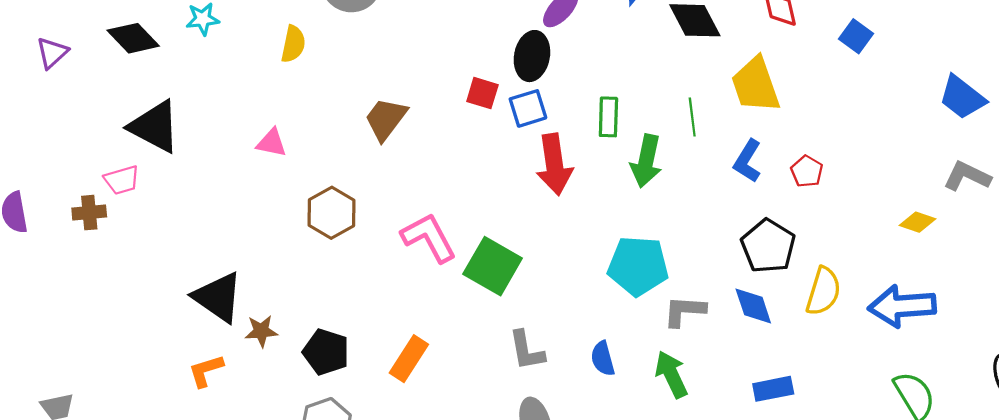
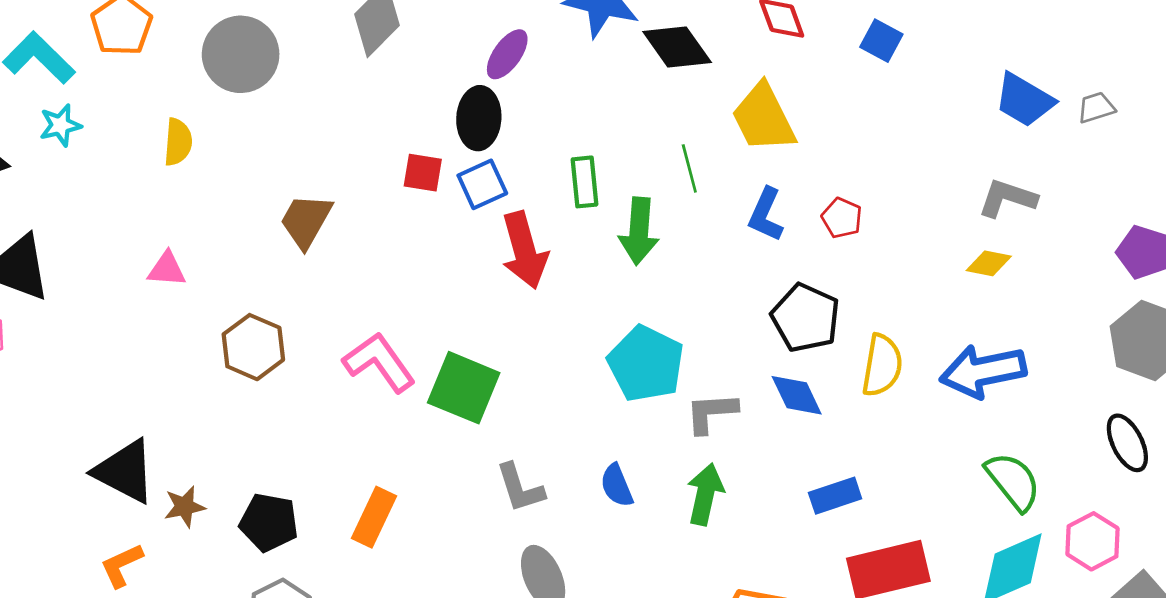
gray L-shape: (967, 176) -> (1007, 198), moved
cyan pentagon: (638, 266) -> (646, 364), turned 30
green arrow: (671, 374) -> (705, 494), turned 45

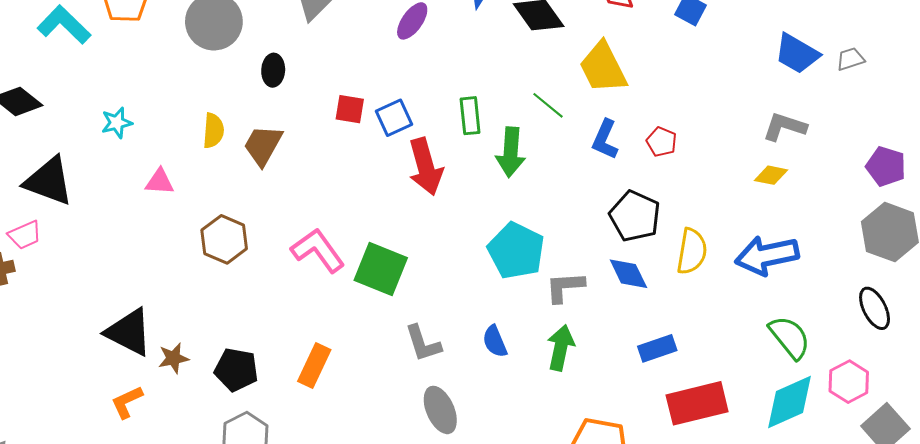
black ellipse: (479, 118) -> (273, 70), moved, size x0.7
cyan star: (60, 125) -> (117, 123), moved
yellow semicircle: (178, 142) -> (213, 131), moved
green line: (689, 168) -> (548, 105), turned -36

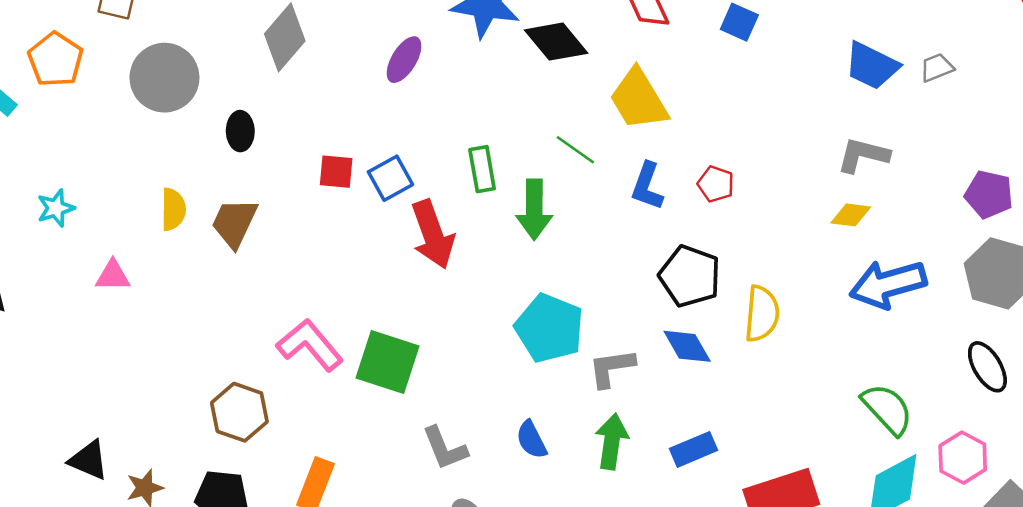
brown hexagon: (224, 239) -> (239, 412), moved
blue arrow: (767, 255) -> (888, 284), moved
black triangle: (129, 332) -> (89, 460), size x0.7
blue rectangle: (657, 348) -> (693, 449), moved

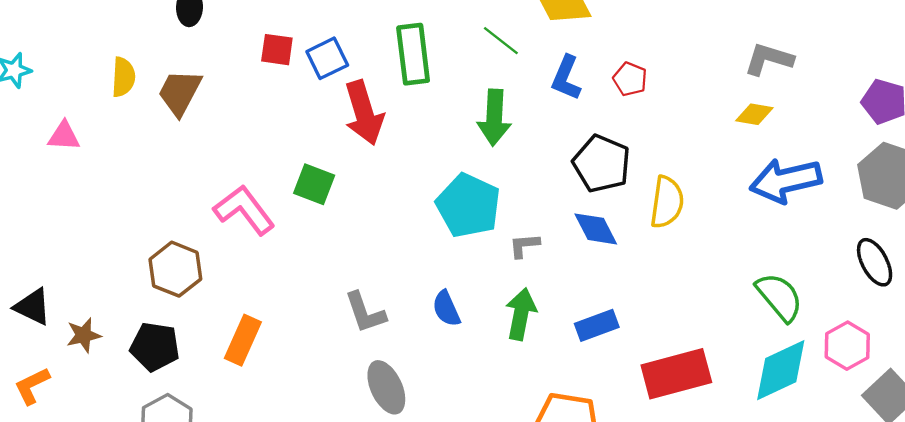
green rectangle: (482, 169) -> (413, 54), size x1.4
green arrow: (534, 210) -> (494, 118), moved
green square: (387, 362) -> (314, 184), moved, size x0.7
gray L-shape: (612, 368) -> (524, 245), size x0.7

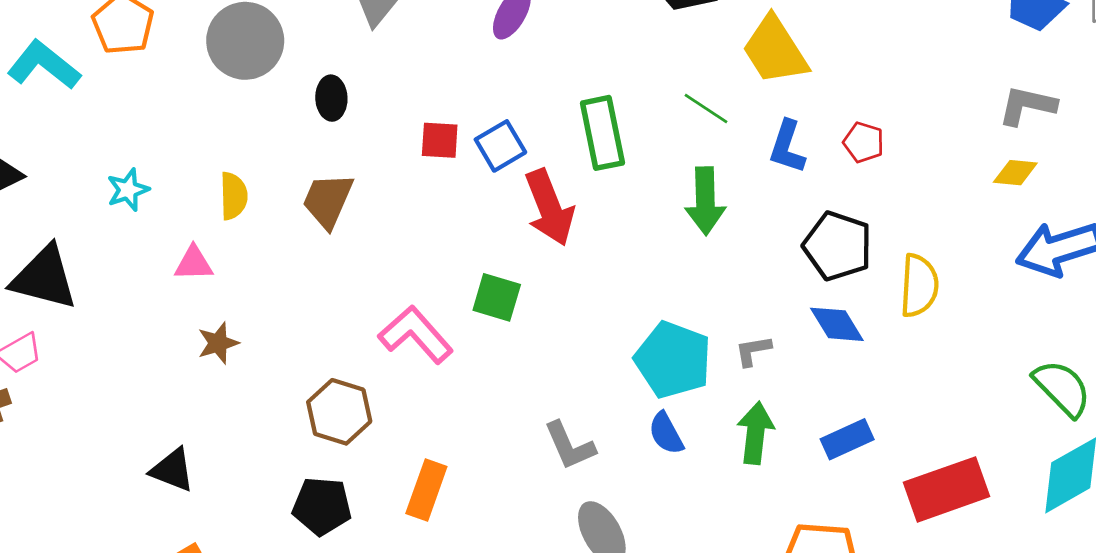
yellow semicircle: (123, 77) -> (233, 196), moved
cyan pentagon: (468, 206) -> (673, 360), moved
brown star: (84, 335) -> (218, 343), moved

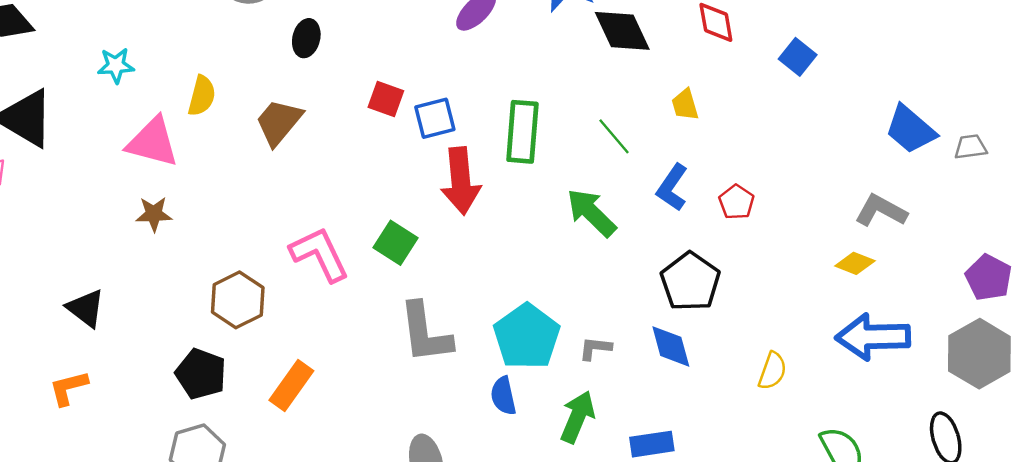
yellow trapezoid: (775, 50) -> (685, 105), size x0.5
green arrow: (705, 201) -> (591, 213), turned 120
pink triangle: (194, 263) -> (153, 142), size x1.6
yellow semicircle: (919, 286) -> (772, 371), moved, size x0.7
gray L-shape: (570, 446) -> (425, 333), moved, size x1.4

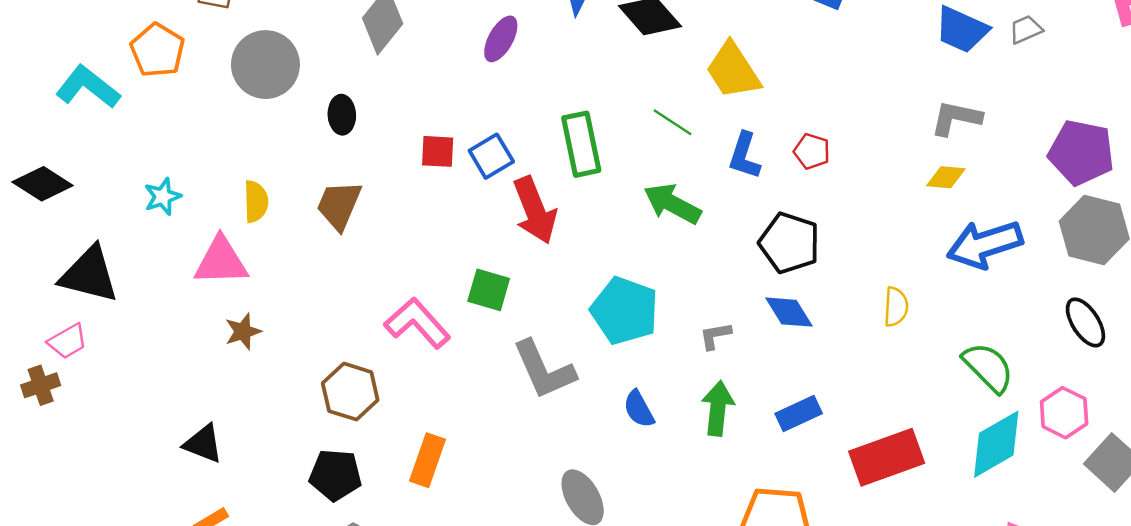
yellow trapezoid: (685, 105) -> (733, 71), size x1.8
purple pentagon: (989, 277) -> (1081, 153), size x1.4
cyan pentagon: (527, 337) -> (625, 311), moved

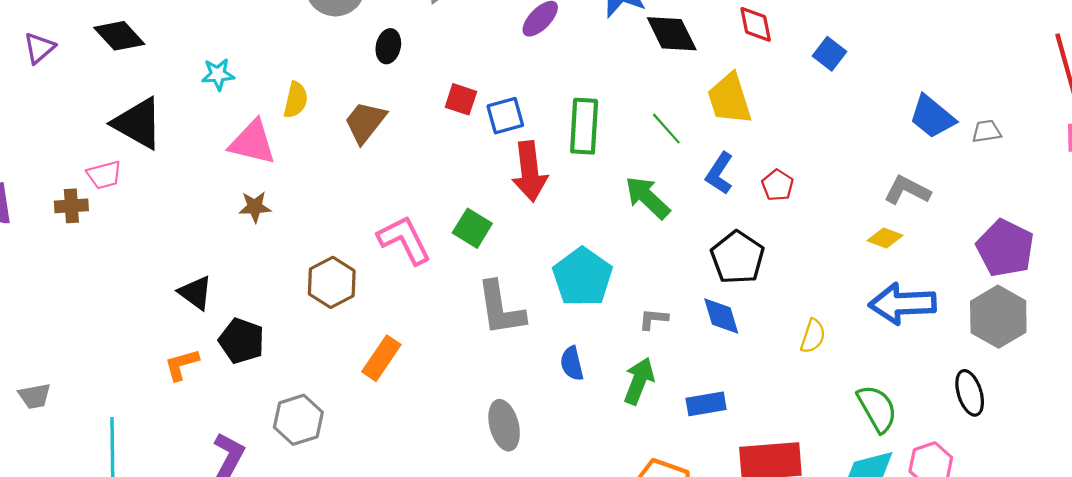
black pentagon: (335, 475) -> (242, 341), moved

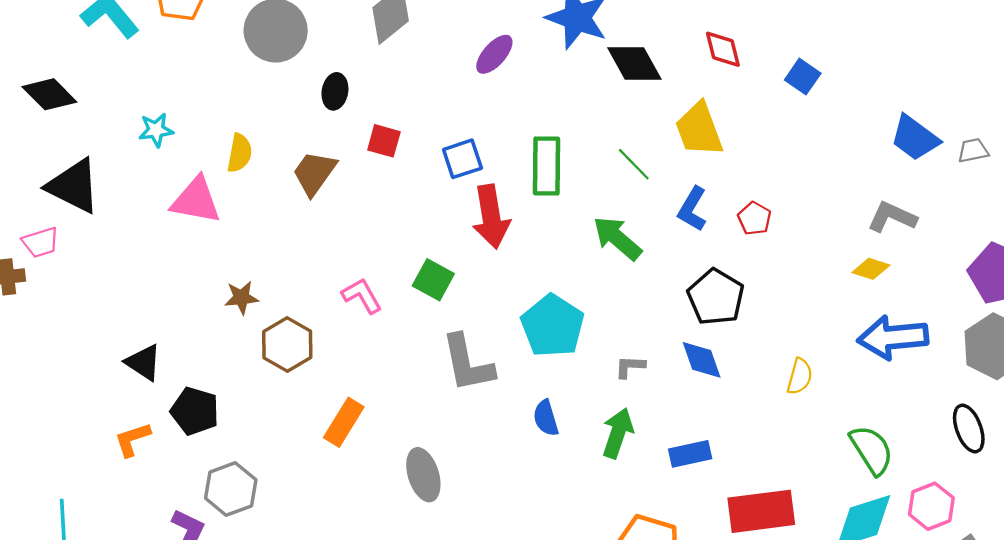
red square: (461, 99) -> (384, 141), moved
brown star: (255, 207) -> (241, 298), moved
pink L-shape: (404, 240) -> (362, 296), size x0.7
gray hexagon: (298, 420) -> (231, 489), moved
gray ellipse: (504, 425) -> (423, 475), moved

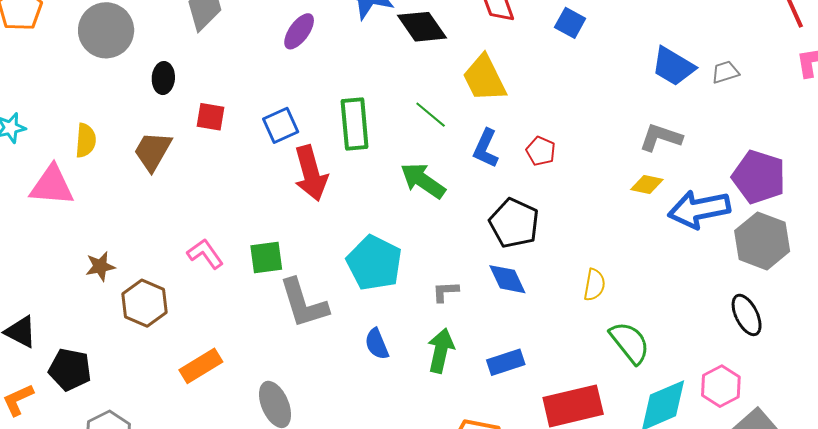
green square: (433, 280) -> (266, 257), moved, turned -30
blue arrow: (893, 337) -> (699, 209), moved
orange rectangle: (344, 422) -> (201, 366), turned 33
green semicircle: (872, 450) -> (630, 343), moved

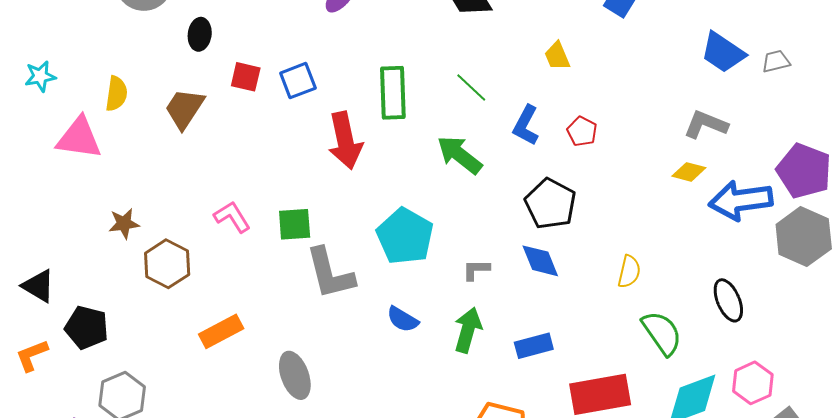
yellow trapezoid: (484, 78) -> (557, 56), moved, size x0.6
blue square: (281, 125) -> (298, 81), moved
black ellipse: (747, 315) -> (728, 300), moved
blue semicircle: (377, 344) -> (403, 319), turned -40

